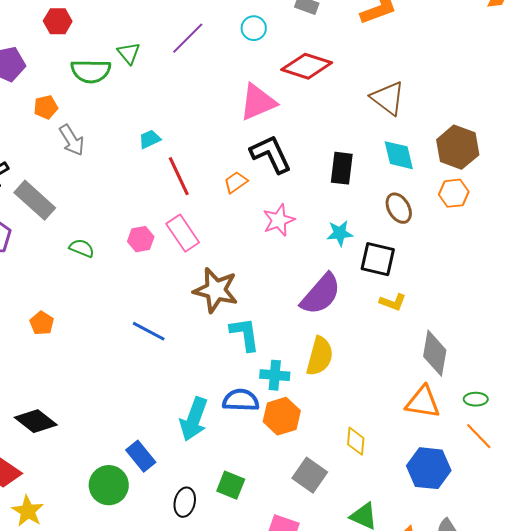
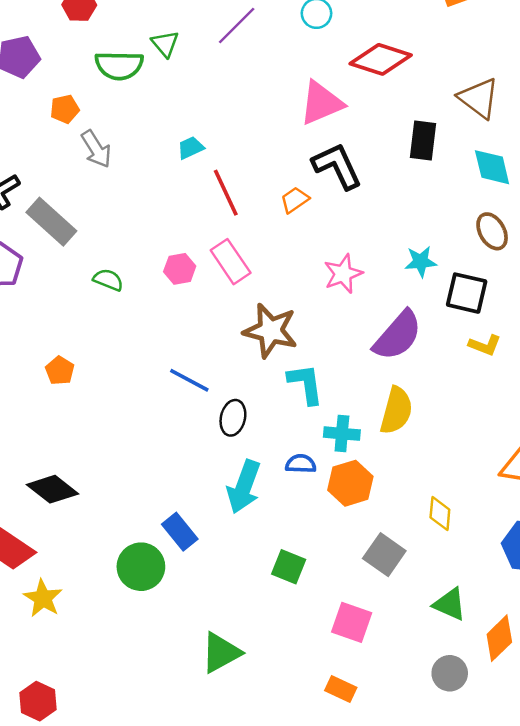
black rectangle: (342, 168) -> (423, 141), moved
pink star: (279, 220) -> (343, 274), moved
blue semicircle: (241, 400) -> (301, 464), size x0.7
black ellipse: (185, 502) -> (233, 418), moved

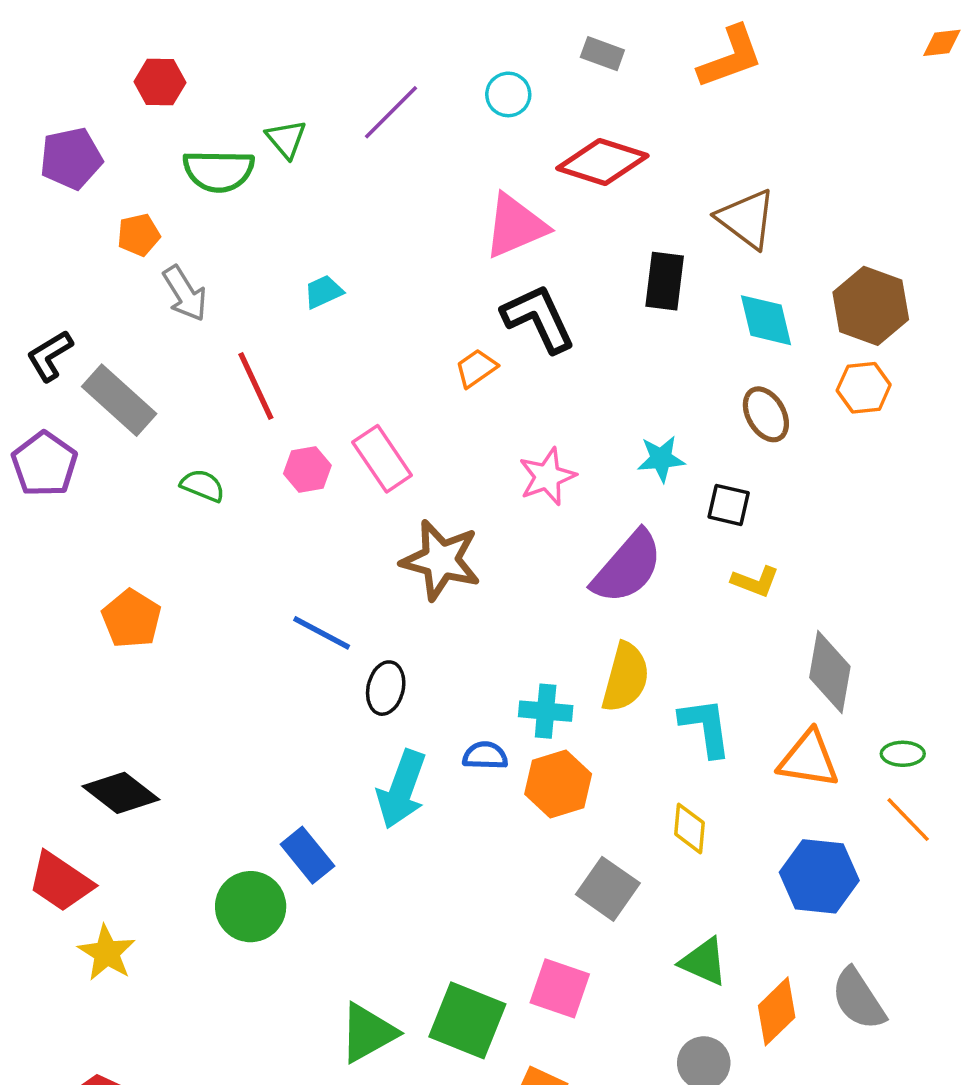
red line: (226, 193) -> (256, 386), moved
black square: (467, 293) -> (729, 505), size x0.7
orange pentagon: (60, 371) -> (132, 619), size x1.4
cyan L-shape: (306, 384) -> (706, 727), moved
green square: (289, 567) -> (467, 1020), moved, size x1.5

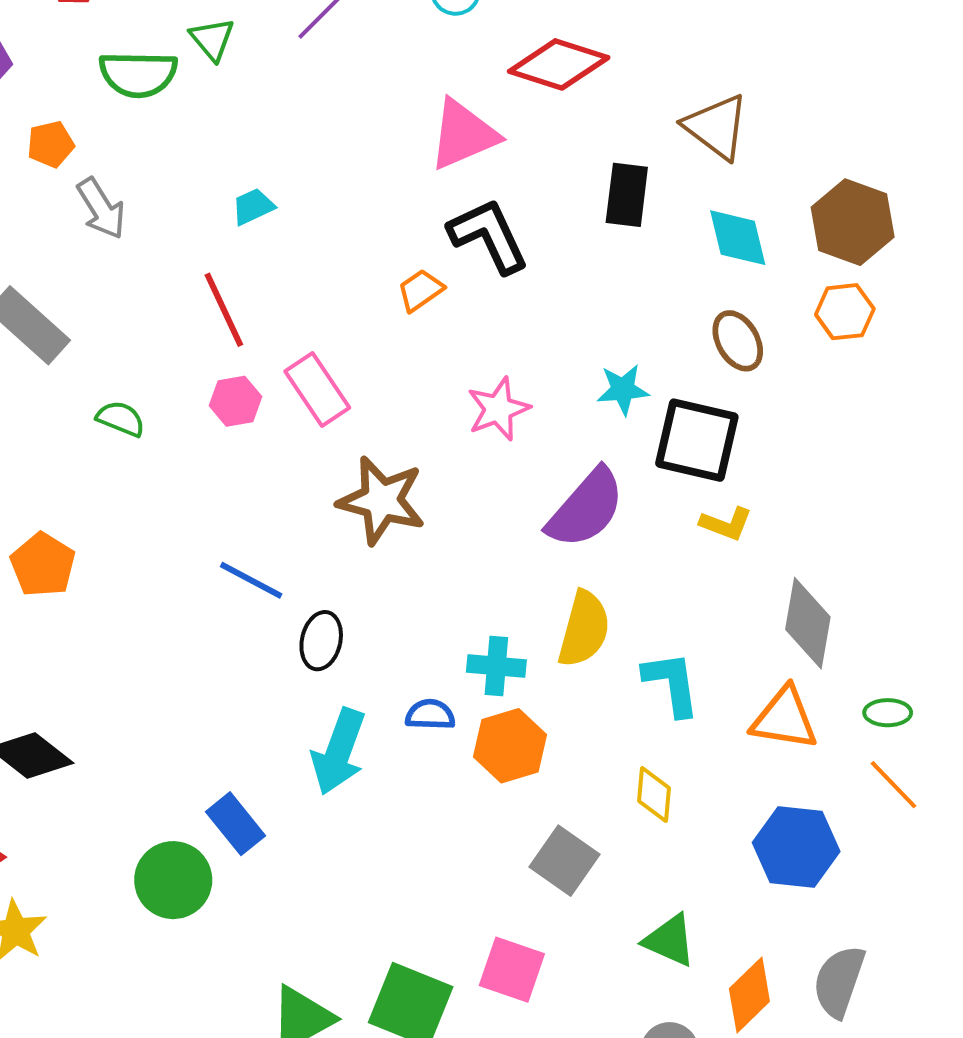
red line: (256, 386) -> (224, 310), moved
black square: (729, 505) -> (697, 440), size x1.8
gray semicircle: (858, 999) -> (839, 981), turned 52

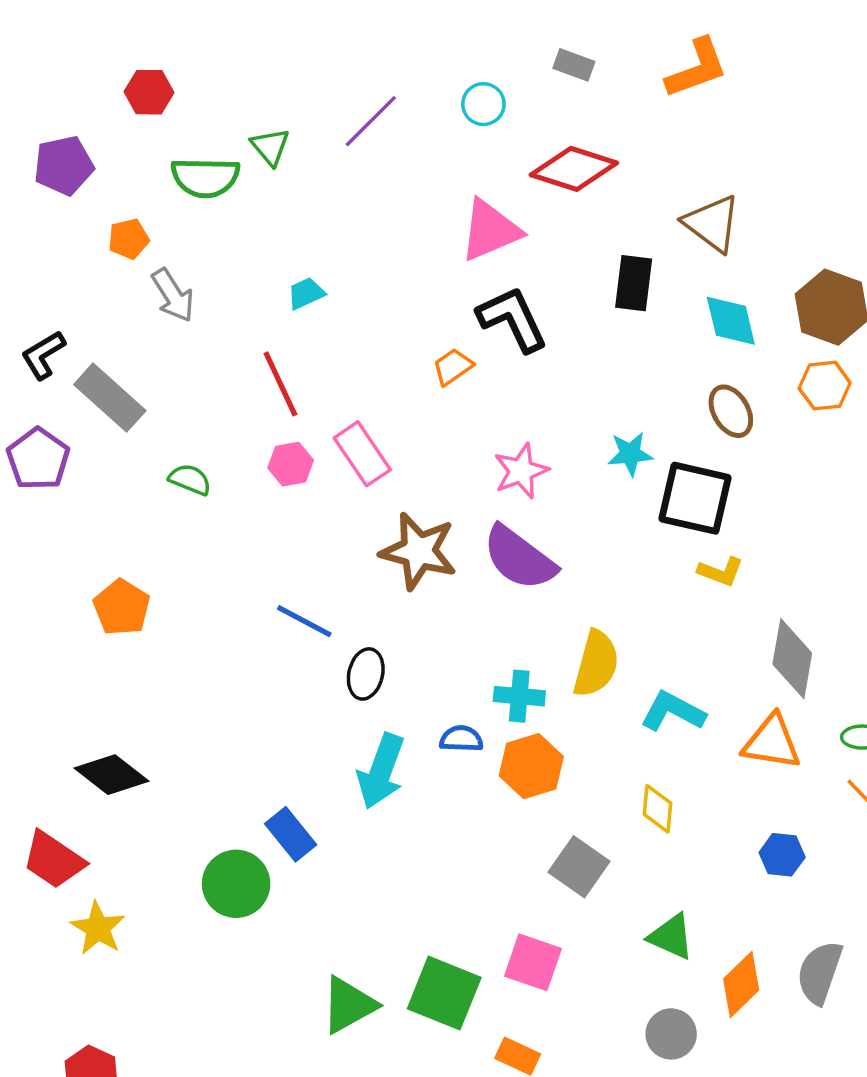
purple semicircle: (586, 508) -> (519, 558), moved, turned 86
cyan L-shape: (672, 683) -> (673, 711), turned -54
blue hexagon: (796, 847) -> (782, 855), size x0.6

